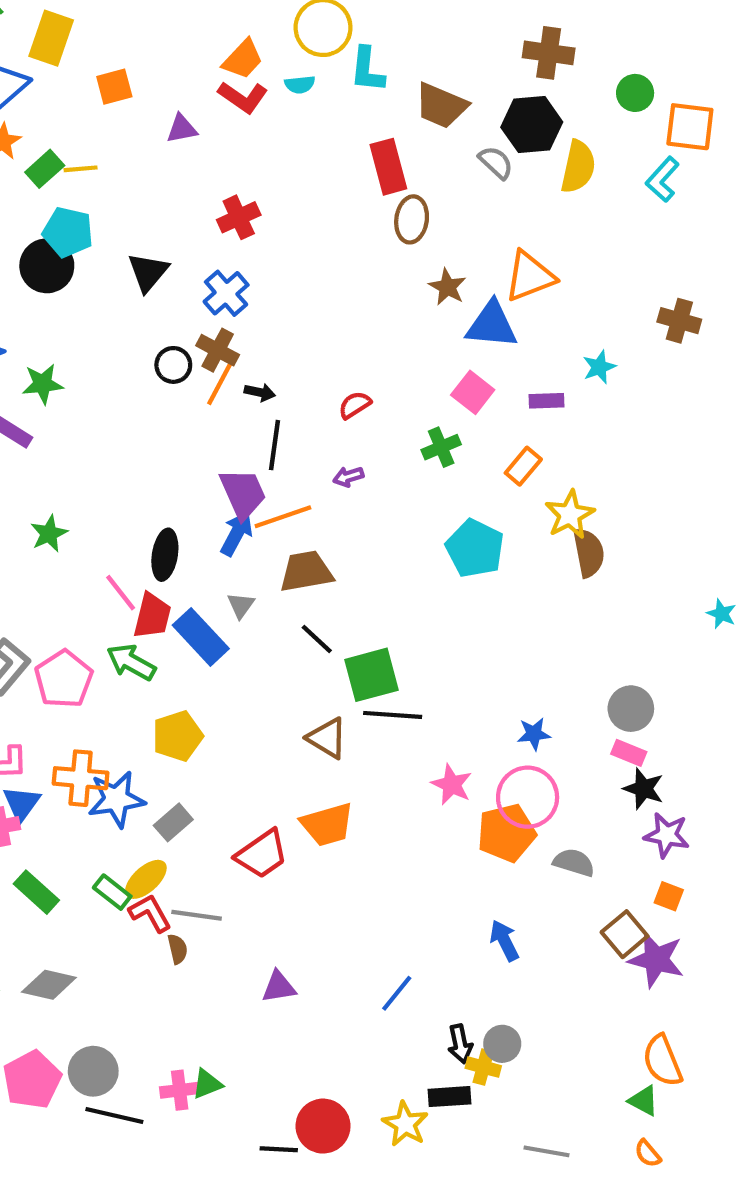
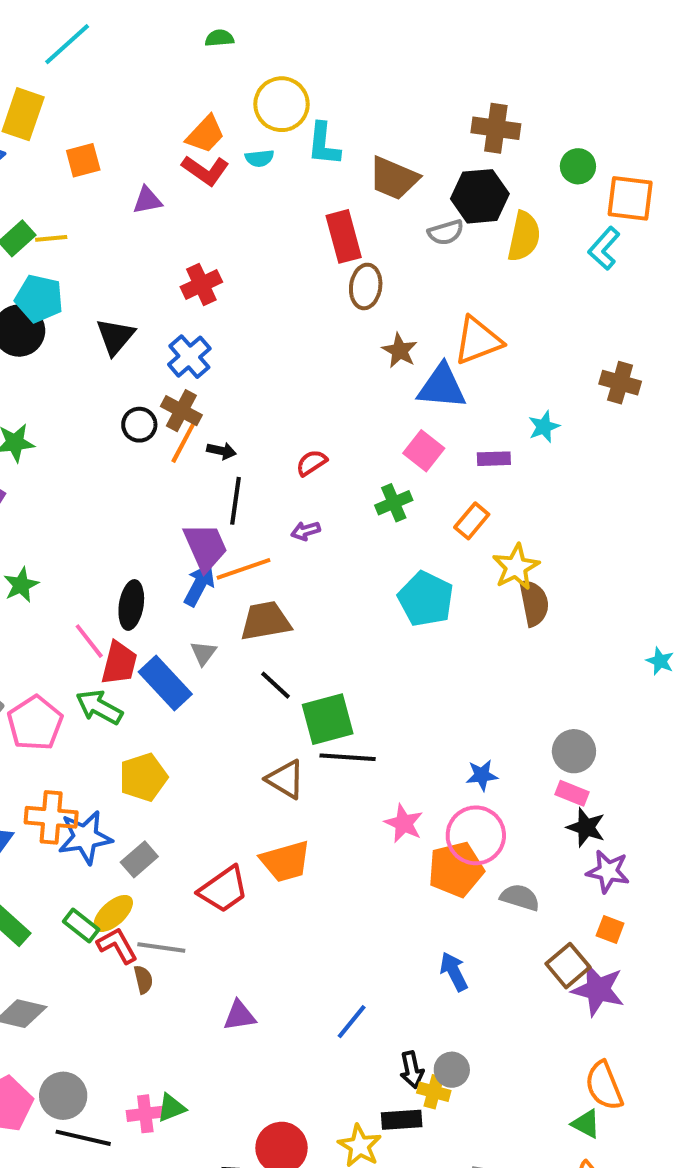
gray semicircle: (496, 163) -> (446, 232), turned 120

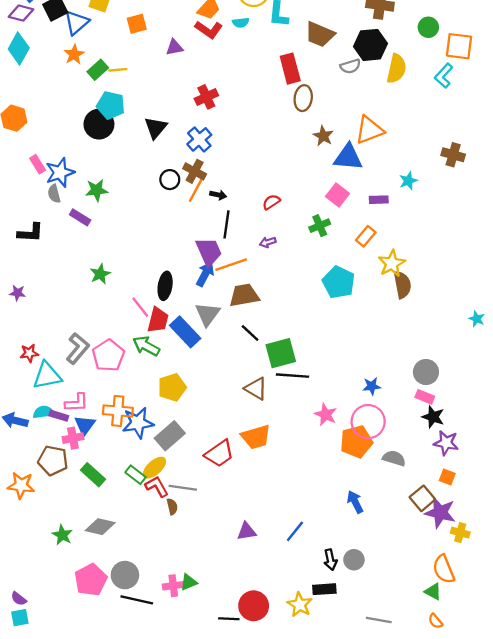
gray triangle: (203, 653) -> (208, 314), size x1.6
gray rectangle: (139, 859) -> (170, 436), size x1.4
purple triangle: (239, 1016) -> (247, 531), moved
yellow cross: (434, 1092) -> (460, 533), moved

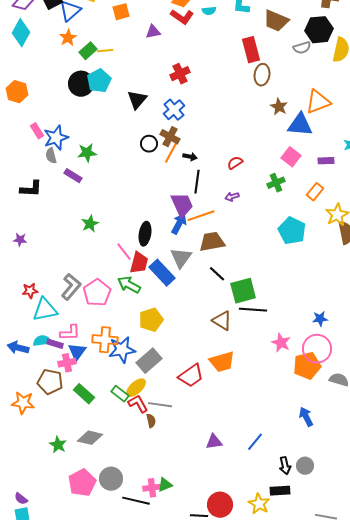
cyan pentagon: (111, 105) -> (99, 81), turned 30
black circle: (99, 124) -> (81, 84), moved
black line: (137, 600) -> (136, 501), moved

